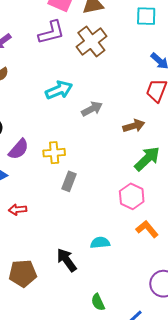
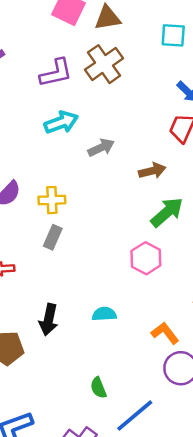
purple L-shape: (51, 32) -> (56, 73), moved
gray rectangle: (69, 181) -> (53, 237), moved
orange L-shape: (147, 229) -> (165, 333), moved
black arrow: (67, 260) -> (49, 320), moved, turned -135

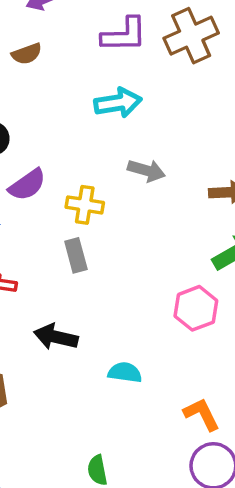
gray arrow: (101, 148) -> (146, 171), moved, turned 30
gray rectangle: (53, 237) -> (76, 255), turned -50
black arrow: (49, 320) -> (56, 337), moved, turned 80

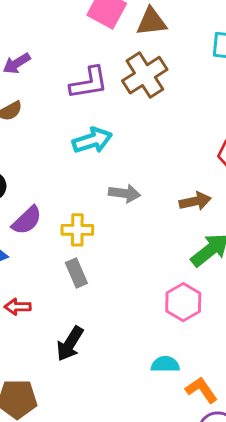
black arrow: (56, 337) -> (70, 344), turned -63
cyan semicircle: (125, 372) -> (165, 364), moved

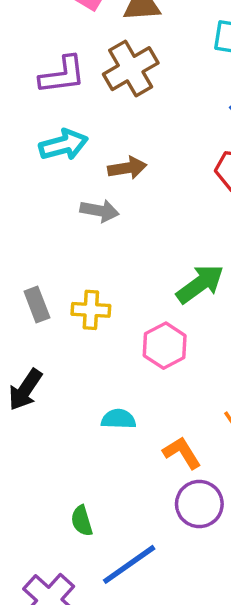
brown arrow: (195, 201) -> (127, 168), moved
yellow cross: (77, 230) -> (91, 310), moved
cyan semicircle: (165, 364) -> (118, 419), moved

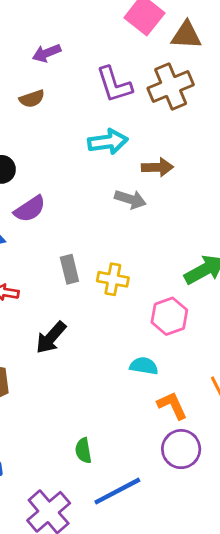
purple L-shape: (62, 75) -> (114, 85), turned 72
cyan semicircle: (118, 419) -> (144, 366), moved

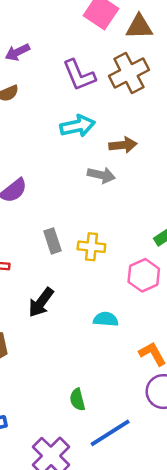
cyan semicircle: (144, 366) -> (106, 319), moved

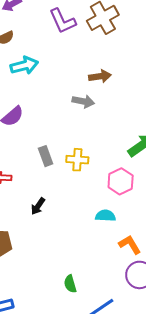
cyan arrow: (77, 126) -> (24, 65), moved
black arrow: (41, 302) -> (38, 206), size x0.7
cyan semicircle: (106, 319) -> (105, 216), moved

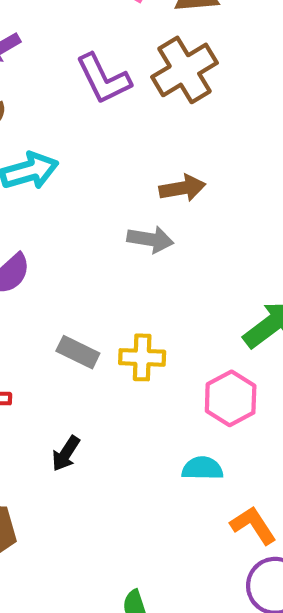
gray rectangle: (46, 156) -> (78, 352), turned -42

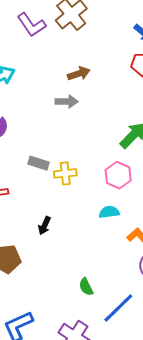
yellow cross: (142, 357) -> (65, 173), moved
black arrow: (66, 454) -> (44, 226), moved

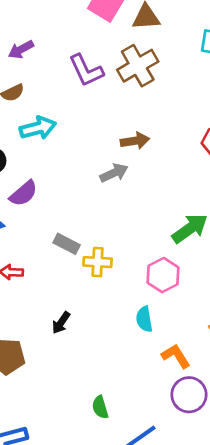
gray arrow: (67, 102) -> (114, 173), turned -35
cyan semicircle: (109, 212) -> (144, 319), turned -102

